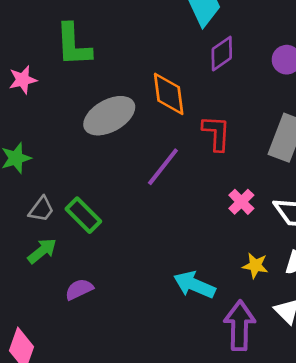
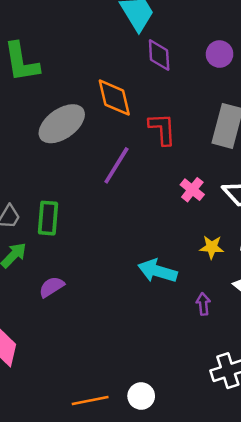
purple diamond: (222, 54) -> (159, 55), turned -52
green rectangle: (83, 215) -> (48, 218), turned 56
purple arrow: (240, 326) -> (203, 304), size x0.5

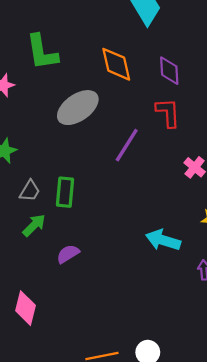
purple diamond: (159, 55) -> (169, 71), moved
orange diamond: (114, 98) -> (116, 64), moved

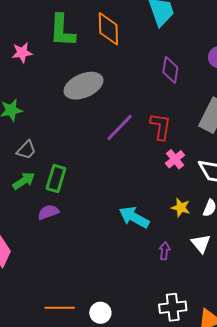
orange diamond: (116, 64) -> (108, 29), moved
red L-shape: (168, 113) -> (161, 126), moved
green rectangle: (65, 192) -> (56, 178), moved

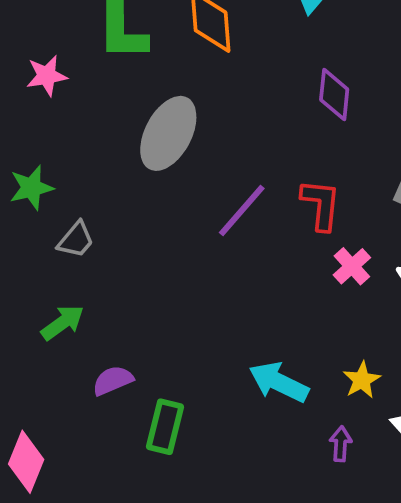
gray ellipse: (84, 86) -> (168, 133), turned -36
gray trapezoid: (26, 150) -> (76, 240), moved
green rectangle: (56, 178) -> (165, 427), moved
yellow star: (181, 208) -> (362, 380), moved, turned 30

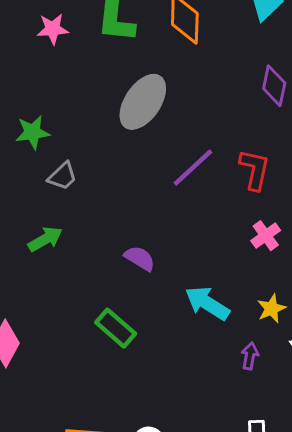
pink star: (47, 76) -> (53, 29), moved
pink cross: (352, 266) -> (266, 236), moved
purple semicircle: (113, 381) -> (140, 258), moved, turned 48
green rectangle: (165, 427) -> (116, 328), turned -69

